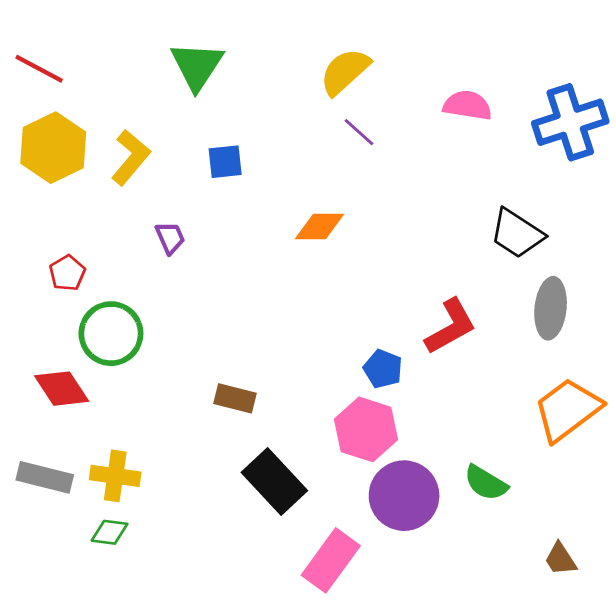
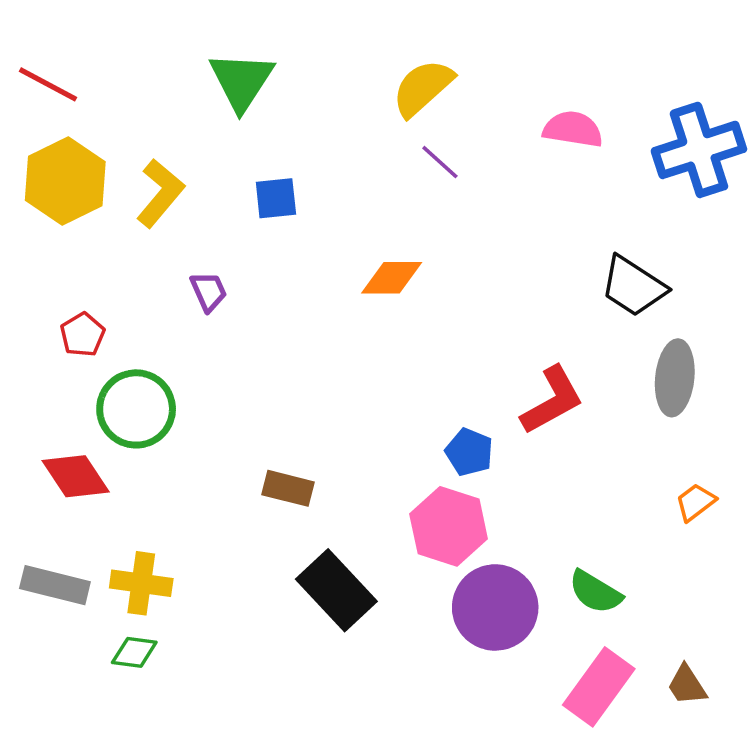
orange trapezoid: (567, 410) -> (695, 502), size x0.5
pink rectangle: (331, 560) -> (599, 687), moved

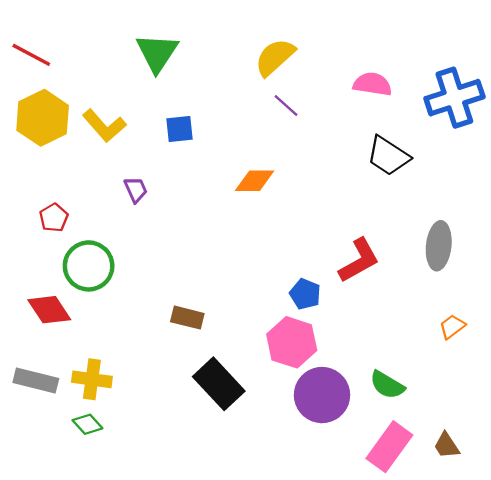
yellow L-shape: (160, 193) -> (104, 126), turned 99
black trapezoid: (633, 286) -> (388, 156), moved
green diamond: (134, 652) -> (87, 424), turned 40

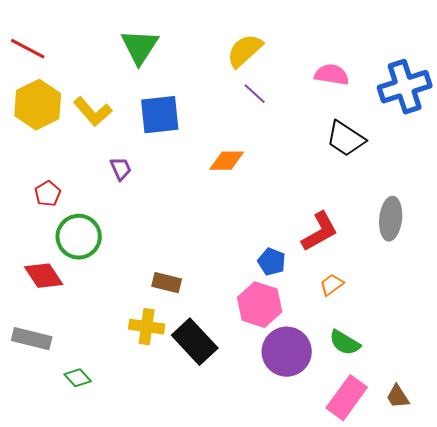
blue square: (179, 129) -> (160, 115), size x1.6
orange trapezoid: (452, 327) -> (332, 285), moved
yellow cross: (92, 379) -> (147, 327), moved

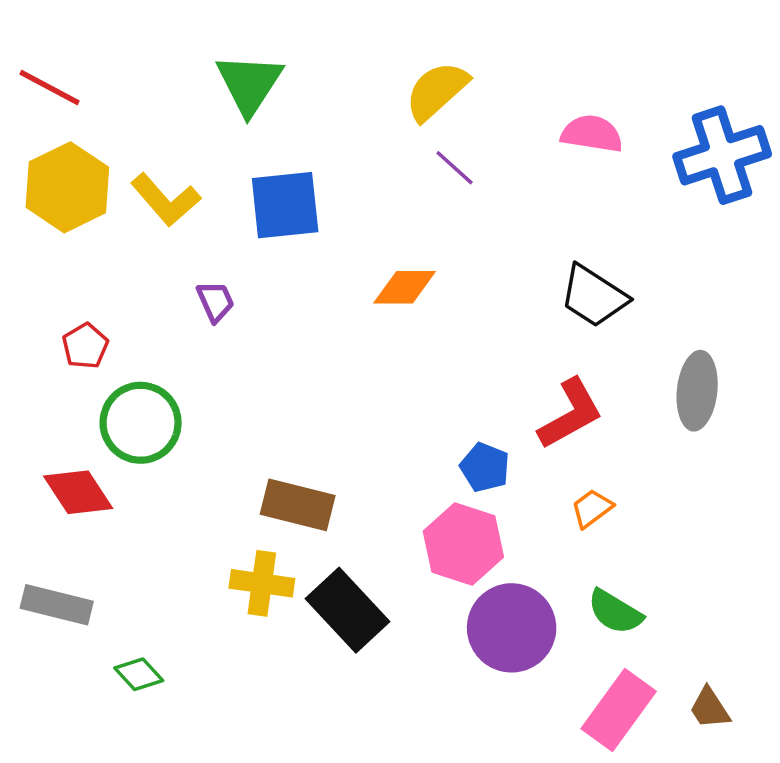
black trapezoid: (346, 139) -> (594, 296), moved
brown rectangle: (167, 283) -> (298, 505), size x1.4

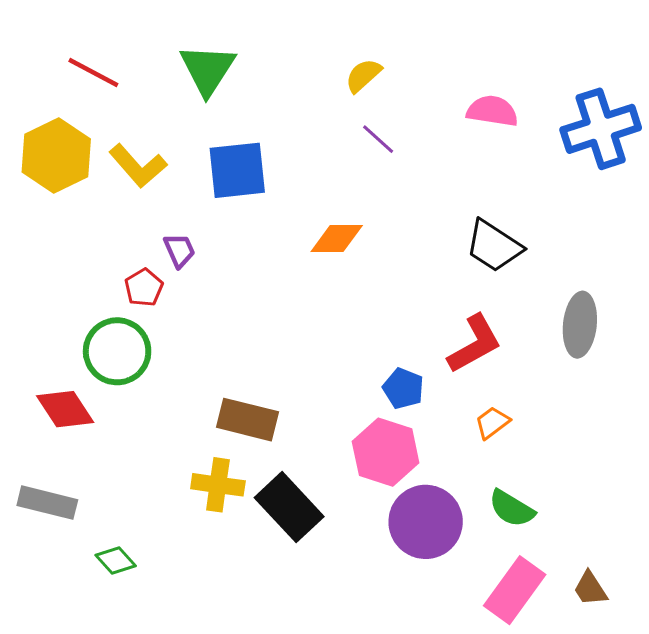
red line: (50, 87) -> (93, 72), moved
yellow semicircle: (437, 91) -> (363, 75), size x0.7
red pentagon: (85, 346) -> (144, 288), moved

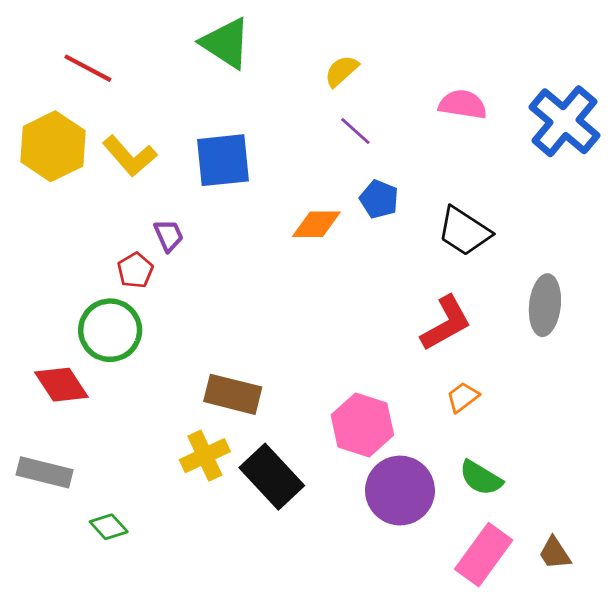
green triangle: (208, 69) -> (226, 43), moved, turned -30
blue cross: (601, 129) -> (564, 121), turned -32
blue pentagon: (403, 388) -> (379, 199), moved
yellow cross: (218, 485) -> (205, 456), turned -33

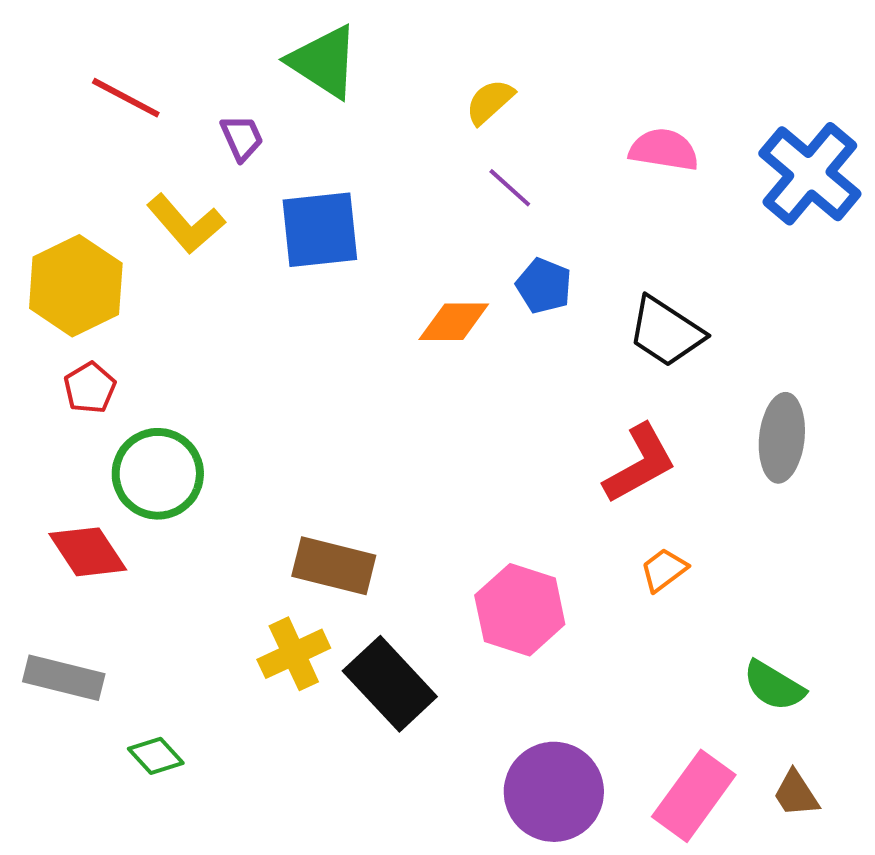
yellow hexagon: (53, 146) -> (76, 286), moved
purple trapezoid: (169, 235) -> (242, 138), moved
red pentagon: (135, 270) -> (90, 388), moved
green semicircle: (481, 478) -> (774, 686), moved
purple circle: (400, 491) -> (554, 792), moved

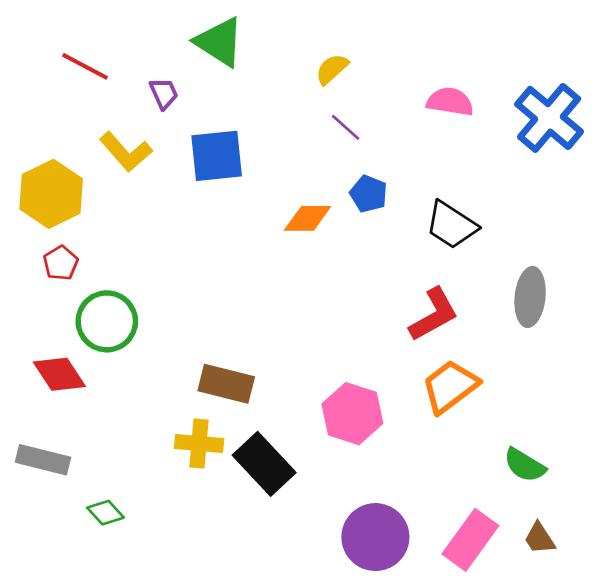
orange trapezoid: (664, 570) -> (450, 386), size x1.8
yellow cross: (294, 654) -> (199, 443), turned 30

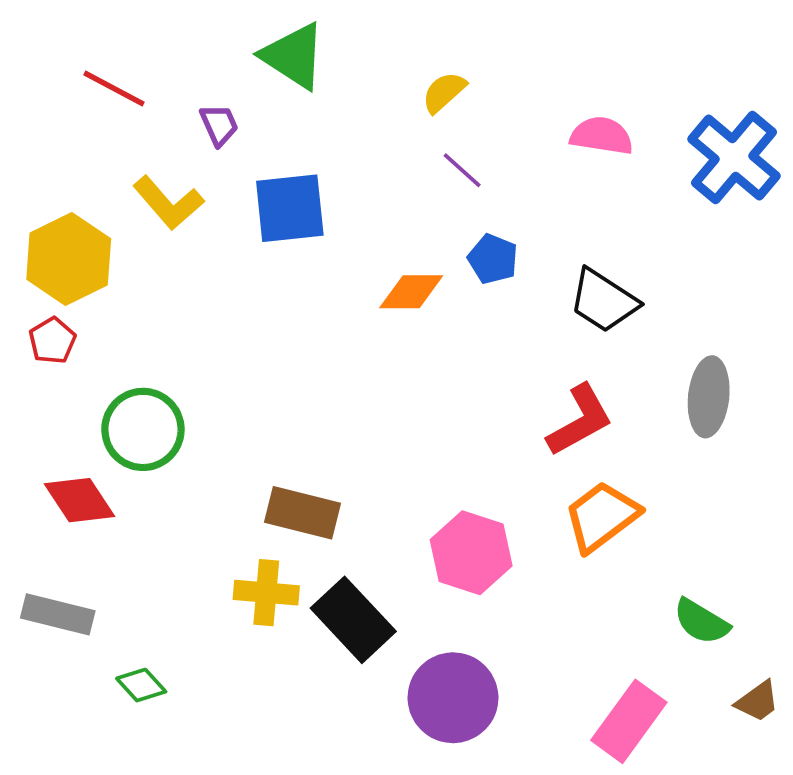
red pentagon: (61, 263) -> (52, 341), moved
purple circle: (375, 537) -> (453, 698), moved
brown trapezoid: (540, 538) -> (758, 701), moved, turned -93

